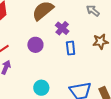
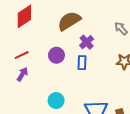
blue rectangle: (71, 48) -> (82, 63), moved

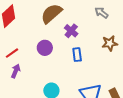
blue rectangle: (82, 63) -> (77, 55), moved

